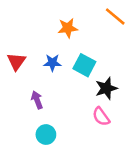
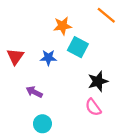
cyan square: (84, 65) -> (78, 47), moved
purple arrow: (37, 100) -> (34, 92), turned -42

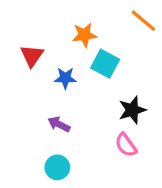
red triangle: (15, 57) -> (32, 56), moved
purple arrow: (34, 92) -> (59, 124), moved

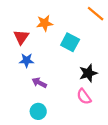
orange star: (84, 35) -> (45, 23), moved
blue star: (65, 78) -> (27, 60), moved

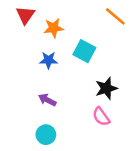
red triangle: (21, 37) -> (25, 15), moved
blue star: (27, 60) -> (48, 60), moved

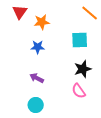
cyan square: (84, 51) -> (80, 40), moved, turned -30

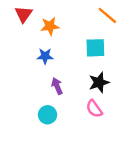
purple arrow: (37, 78) -> (57, 86), moved, turned 40
cyan circle: (36, 105) -> (48, 115), moved

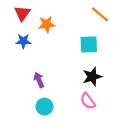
blue star: (45, 56) -> (23, 41), moved
purple arrow: (57, 86) -> (39, 80), moved

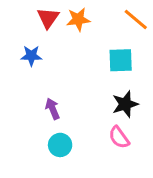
red triangle: (22, 13) -> (48, 18), moved
orange star: (47, 24) -> (78, 19), moved

